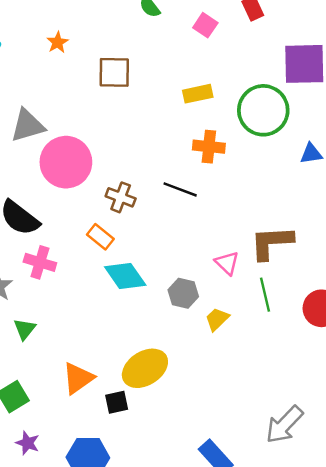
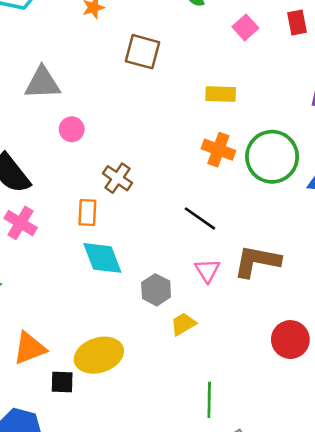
green circle: (263, 110) -> (272, 157), moved
pink circle: (66, 162) -> (72, 129), size x0.5
black line: (180, 189) -> (200, 218), moved
orange rectangle: (100, 237) -> (87, 213), turned 40
green line: (265, 295) -> (209, 400), moved

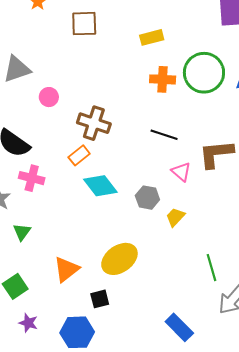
brown cross: (117, 178) -> (94, 123), size x1.4
orange rectangle: (87, 213) -> (79, 155), turned 65
black square: (62, 382) -> (100, 299), moved

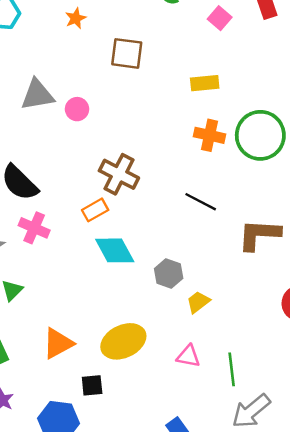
pink circle: (49, 97) -> (77, 109), moved
pink triangle: (181, 172) -> (188, 356), moved, turned -40

